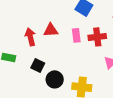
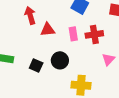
red arrow: (30, 37) -> (30, 15), moved
black circle: (55, 79) -> (60, 60), moved

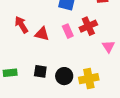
red triangle: (48, 30) -> (42, 34), turned 35
black circle: (60, 60) -> (64, 76), moved

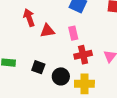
red cross: (88, 26) -> (83, 55), moved
red triangle: (42, 34) -> (47, 31), turned -35

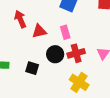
black circle: (61, 76) -> (55, 54), moved
yellow cross: (84, 84) -> (79, 82), turned 36

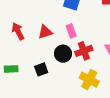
red arrow: (20, 19) -> (18, 31), moved
black square: (32, 68) -> (41, 69), turned -32

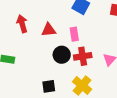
black square: (41, 69) -> (49, 86), moved

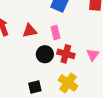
red cross: (83, 56) -> (66, 54), turned 30

